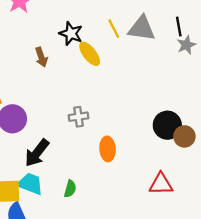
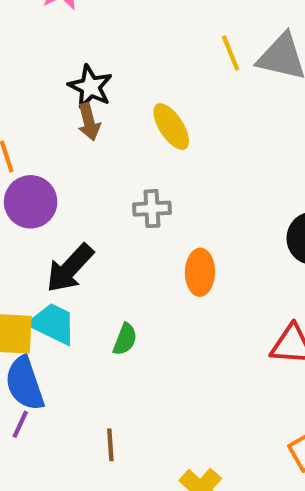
black star: (71, 33) -> (90, 87), moved
yellow ellipse: (90, 54) -> (171, 127), moved
brown arrow: (41, 57) -> (89, 122), moved

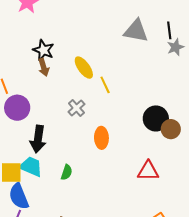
yellow line: (231, 53) -> (105, 85), moved
gray cross: (152, 209) -> (76, 108), turned -36
black arrow: (70, 268) -> (38, 139), turned -32

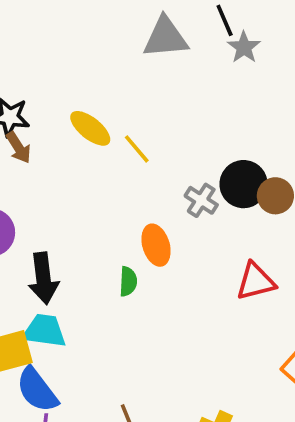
gray cross: (76, 108) -> (201, 200), moved
green semicircle: (67, 172) -> (128, 281), moved

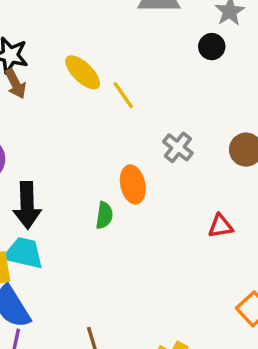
black circle: (244, 184) -> (212, 47), moved, size x0.6
red triangle: (256, 281) -> (221, 226), size x0.7

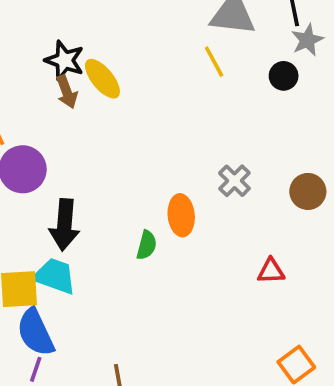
yellow ellipse: (83, 72) -> (102, 79), moved
yellow line: (123, 95) -> (214, 62), moved

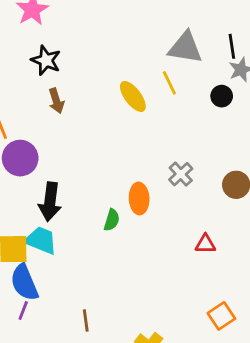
black star: (64, 60) -> (46, 60), moved
yellow ellipse: (102, 79) -> (133, 96), moved

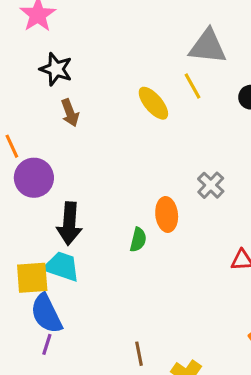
brown line: (86, 320) -> (139, 354), moved

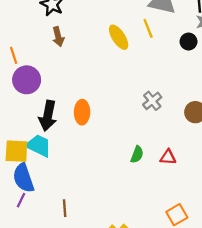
orange ellipse: (167, 214) -> (82, 112), moved
green semicircle: (138, 240) -> (137, 155), moved
brown line: (139, 354) -> (65, 208), moved

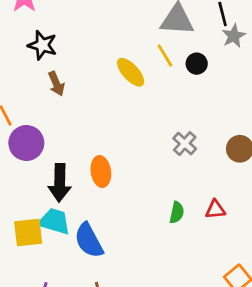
black circle: (189, 42) -> (197, 64), moved
blue semicircle: (23, 178) -> (89, 240), moved

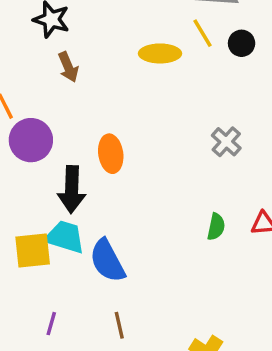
yellow ellipse: (131, 72) -> (160, 53), turned -48
orange ellipse: (101, 172) -> (111, 154), moved

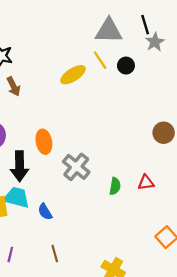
yellow ellipse: (160, 53) -> (73, 75), turned -30
gray cross: (226, 142) -> (76, 167), moved, size x1.4
blue semicircle: (107, 261) -> (45, 212), size x0.6

